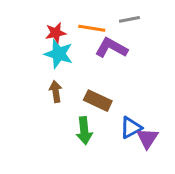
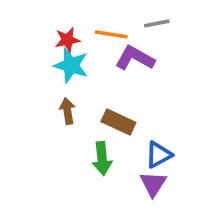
purple triangle: (147, 138) -> (153, 184), moved

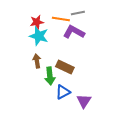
gray line: (157, 23) -> (78, 13), moved
blue triangle: (159, 155) -> (63, 92), moved
green arrow: (102, 158) -> (50, 76), moved

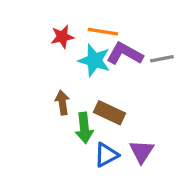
gray line: (78, 13) -> (162, 59), moved
cyan star: (39, 36) -> (94, 60), moved
purple triangle: (84, 101) -> (142, 151), moved

